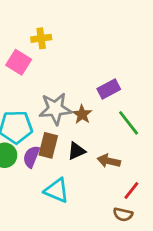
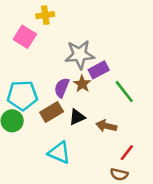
purple rectangle: (109, 89) -> (99, 70), moved
gray star: (55, 109) -> (80, 55), moved
brown rectangle: (48, 145) -> (52, 112), turned 45
purple semicircle: (31, 157) -> (62, 88), moved

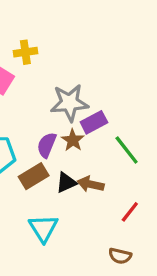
brown arrow: (106, 126) -> (91, 184), moved
cyan triangle: (59, 153) -> (43, 228), turned 35
red line: (127, 153) -> (130, 212), moved

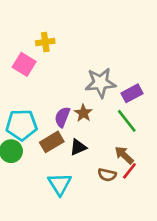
gray star: (69, 103) -> (100, 83), moved
purple rectangle: (94, 122) -> (132, 93), moved
brown arrow: (91, 184) -> (124, 155), moved, turned 30
brown semicircle: (120, 256) -> (107, 175), moved

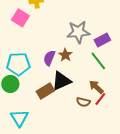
brown rectangle: (52, 142) -> (45, 91), moved
black triangle: (78, 147) -> (61, 81), size x1.5
cyan triangle: (60, 184) -> (19, 118), moved

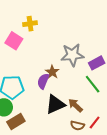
brown star: (65, 55) -> (52, 72), moved
brown arrow: (96, 87) -> (75, 105), moved
brown rectangle: (45, 91) -> (16, 121), moved

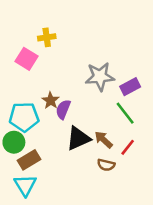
brown star: (52, 72) -> (51, 101), moved
red line: (95, 122) -> (128, 147), moved

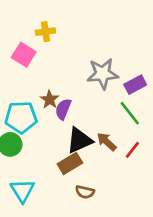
brown rectangle: (29, 160) -> (70, 163), moved
brown semicircle: (106, 165) -> (85, 192), moved

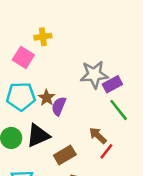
purple rectangle: (135, 85) -> (112, 84), moved
cyan pentagon: (21, 117) -> (21, 96), moved
black triangle: (79, 140) -> (38, 136), moved
red line: (132, 150) -> (106, 151), moved

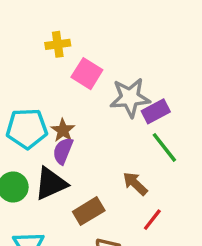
pink square: (23, 57) -> (87, 74), moved
purple semicircle: (59, 106) -> (63, 151), moved
red line: (106, 151) -> (152, 220), moved

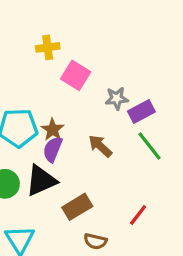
gray star: (130, 98) -> (117, 98), size x0.6
brown arrow: (135, 184) -> (100, 146), moved

